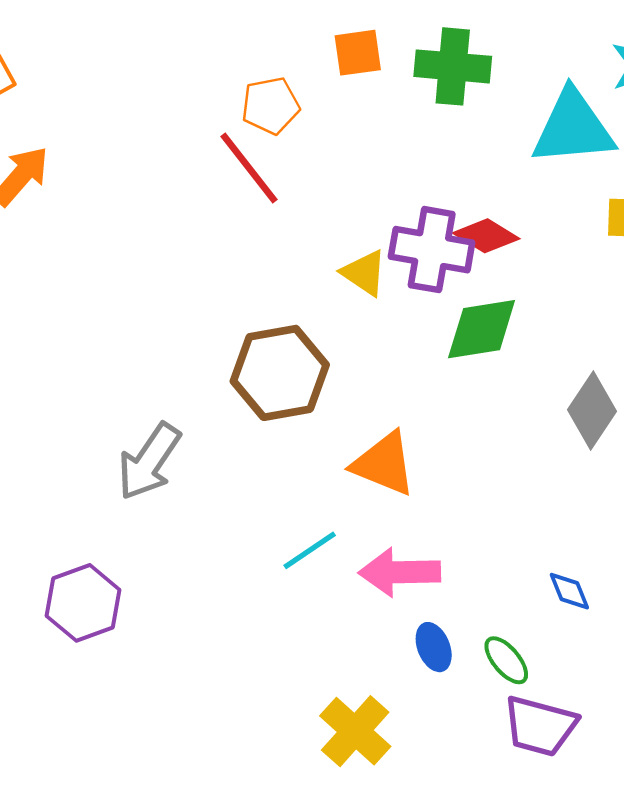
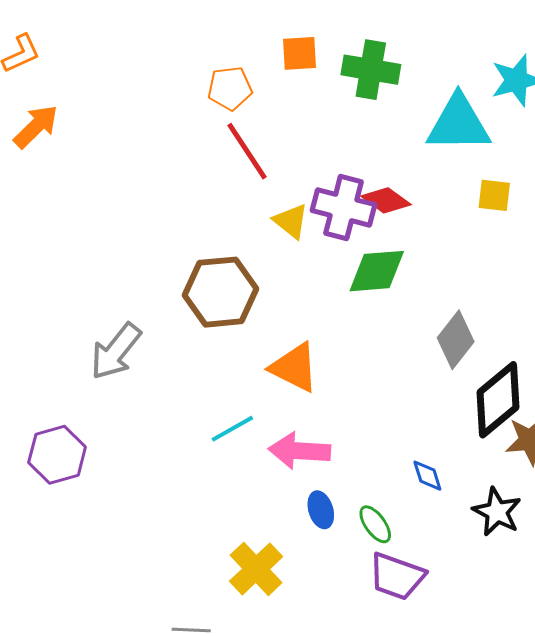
red line: (249, 168) -> (247, 151), moved

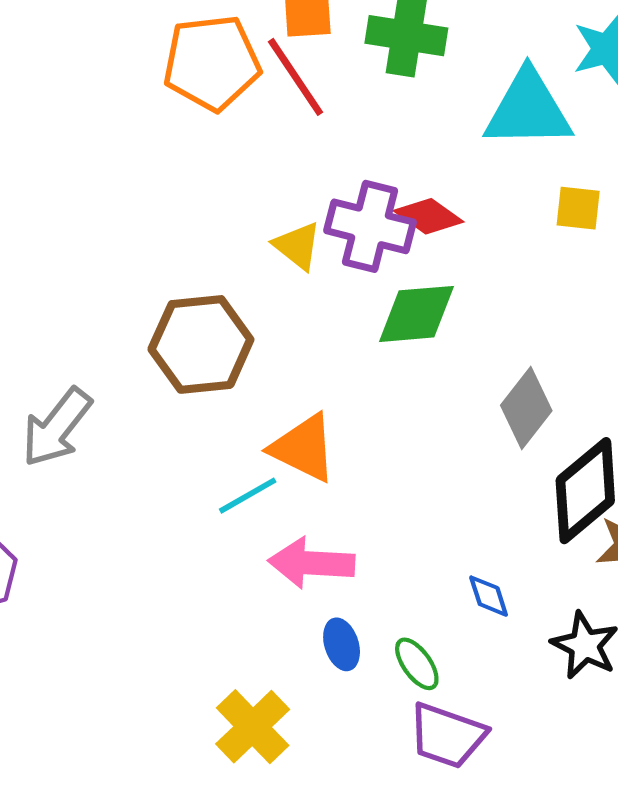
orange pentagon: (230, 88) -> (212, 63), size x1.6
red line: (247, 151) -> (296, 77), moved
cyan line: (232, 429) -> (248, 496), moved

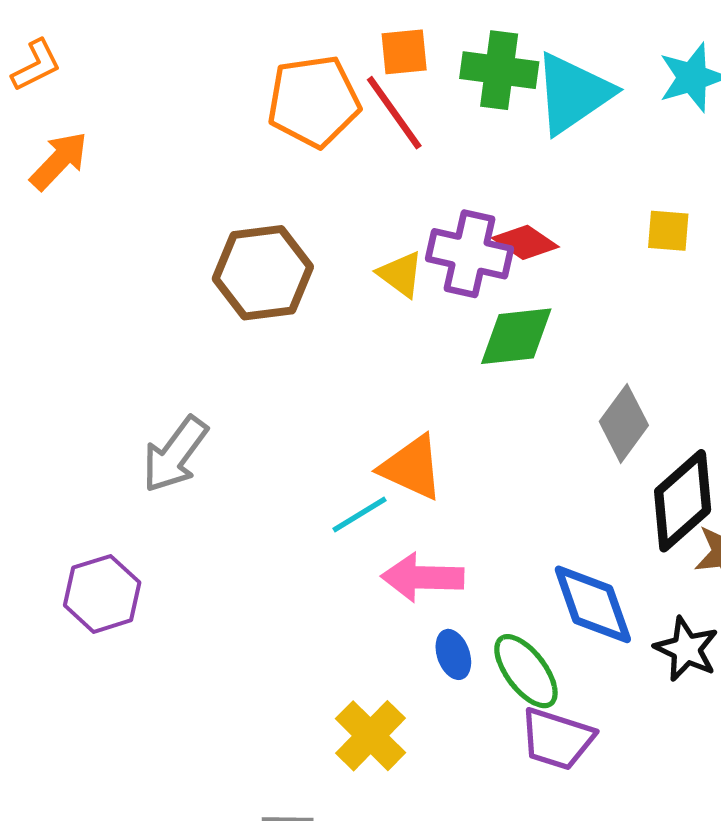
cyan triangle: (528, 109) -> (573, 93), moved, turned -32
brown hexagon: (201, 344) -> (263, 273), moved
blue diamond: (489, 596) -> (593, 604), size x2.0
green ellipse: (417, 664) -> (526, 671), size x1.5

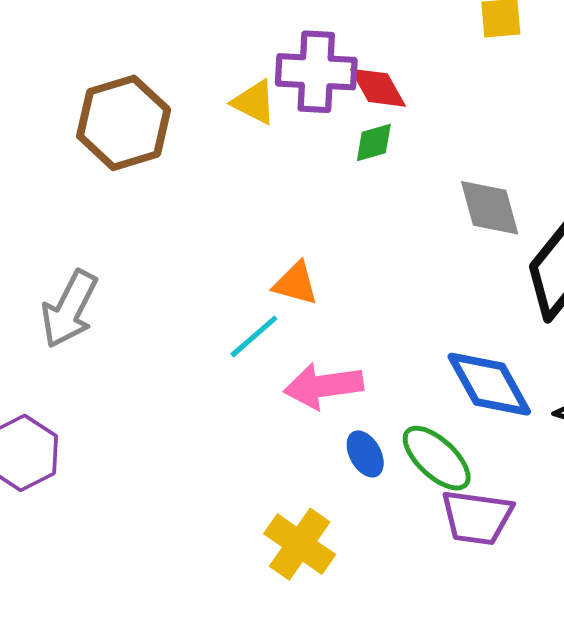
red diamond: (525, 242) -> (378, 88), moved, turned 36
green diamond: (516, 336) -> (374, 142), size x0.6
gray diamond: (624, 423) -> (490, 208), turned -42
orange triangle: (412, 467) -> (296, 283), size x0.7

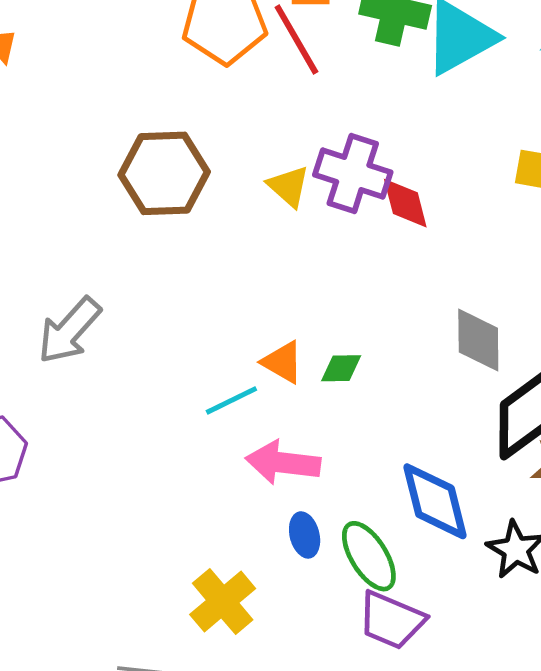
green diamond: (374, 142) -> (341, 368), moved

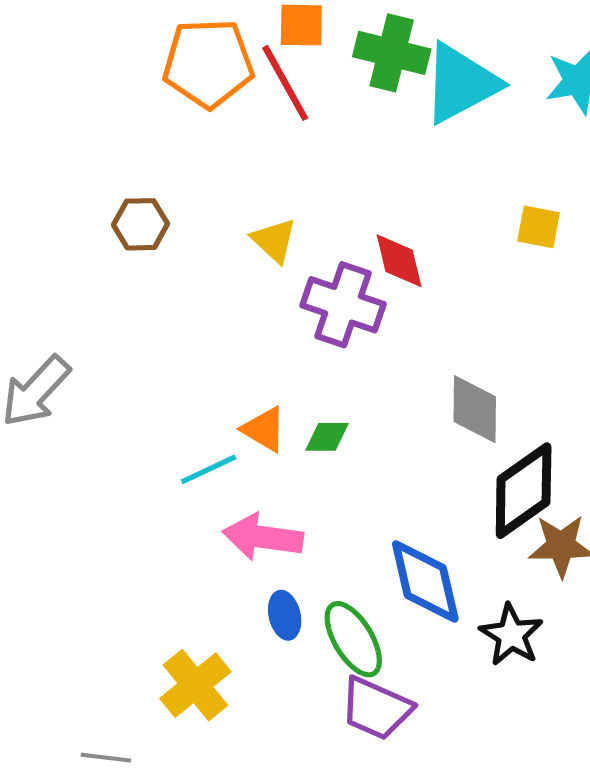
brown hexagon: (164, 173) -> (141, 224), size x0.6
purple cross: (353, 174) -> (343, 305), moved

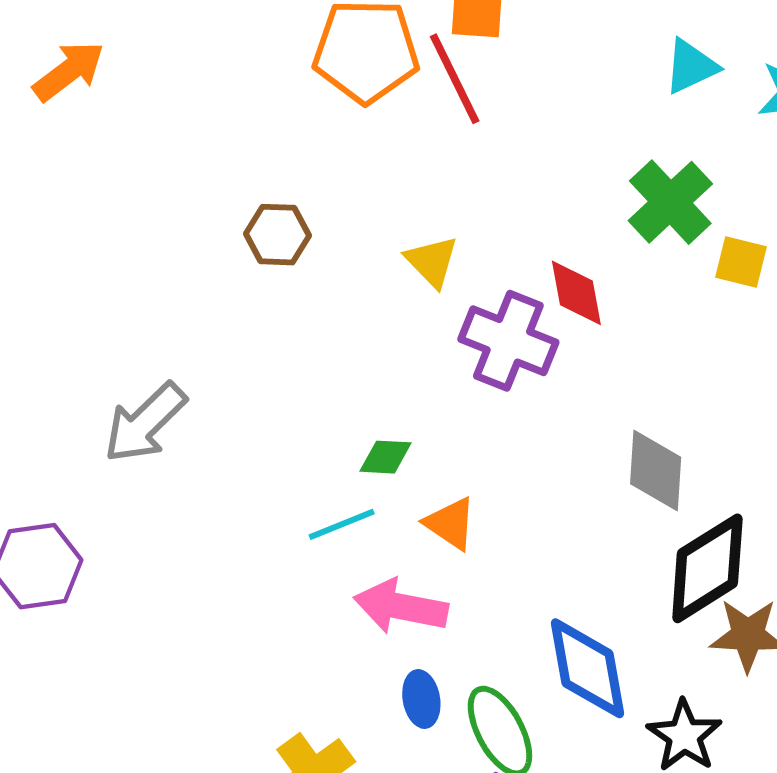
green cross: (392, 53) -> (670, 202), moved, turned 30
cyan triangle: (461, 83) -> (691, 66), moved, size x0.6
orange triangle: (264, 429) -> (450, 523), moved
green diamond: (327, 437) -> (386, 457), moved

